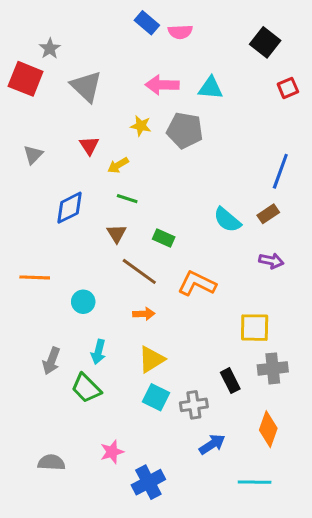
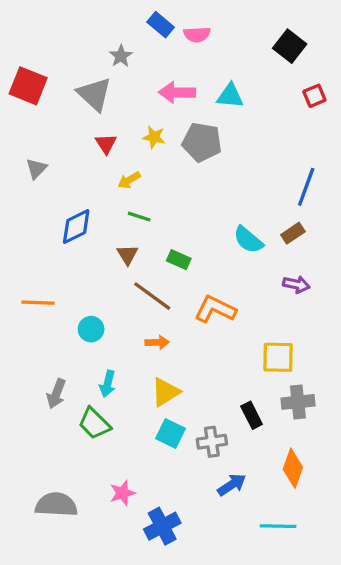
gray star: (50, 48) -> (121, 56), moved
red triangle: (89, 146) -> (106, 144), moved
gray semicircle: (51, 462) -> (56, 505), size x1.4

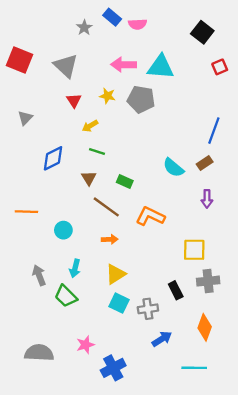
gray star: (121, 56) -> (84, 28), moved
cyan triangle: (230, 96) -> (161, 67), size x1.4
purple arrow: (296, 284) -> (207, 199), turned 78
gray arrow: (56, 394) -> (39, 275), turned 138

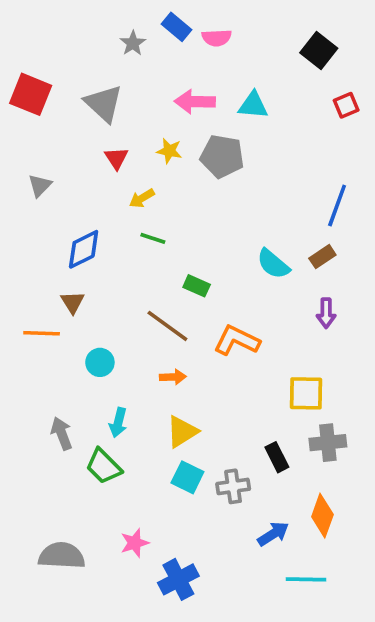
cyan triangle: (161, 67) -> (253, 105), size x0.7
brown triangle: (89, 178) -> (73, 302), moved
blue arrow: (162, 339) -> (273, 534), moved

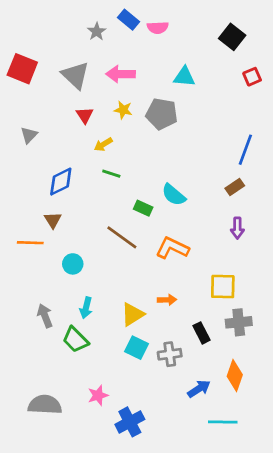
pink arrow: (195, 102) -> (121, 74), moved
cyan semicircle: (273, 264) -> (174, 195), moved
orange arrow: (173, 377) -> (167, 300), moved

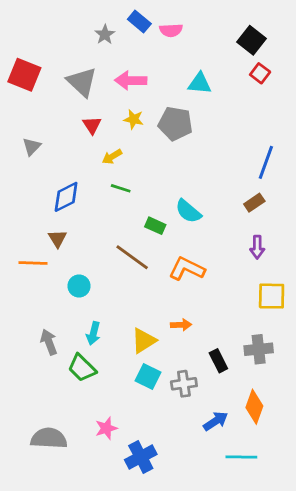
red square: (252, 77) -> (260, 73), moved, turned -30
yellow square: (223, 286) -> (272, 296), moved

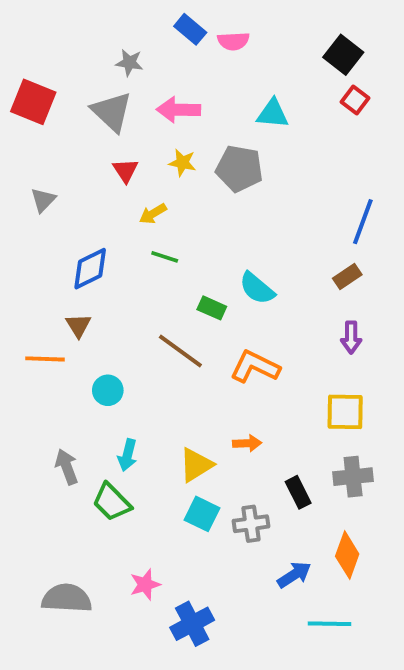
gray star: (105, 34) -> (129, 63), moved, turned -30
yellow square: (272, 296) -> (345, 412), moved

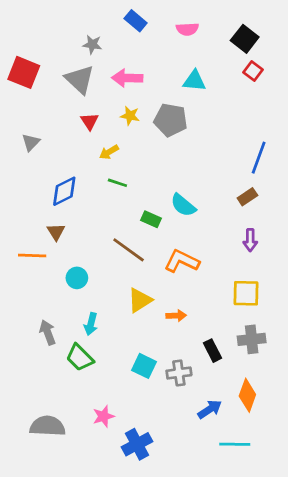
pink semicircle: (233, 41) -> (187, 29), moved
yellow triangle: (196, 465) -> (140, 300), moved

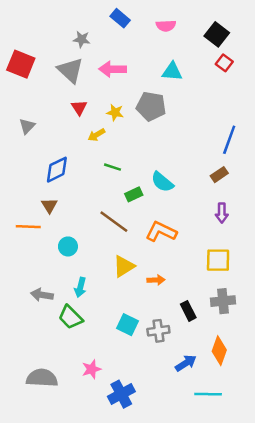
yellow star: (130, 116) -> (115, 112), moved
green line: (117, 183) -> (113, 167), moved
green rectangle: (151, 219) -> (134, 194), turned -49
gray arrow: (48, 332) -> (42, 295), turned -60

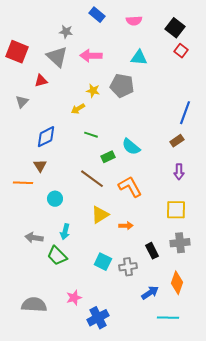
red triangle: (79, 108) -> (41, 81), moved, turned 48
orange L-shape: (161, 232) -> (130, 187), turned 35

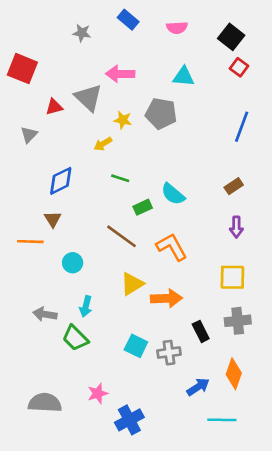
gray star: (66, 32) -> (82, 33), moved
gray triangle: (57, 57) -> (88, 98), moved
blue line: (185, 113) -> (242, 127), moved
orange arrow: (126, 226) -> (166, 298), size x1.6

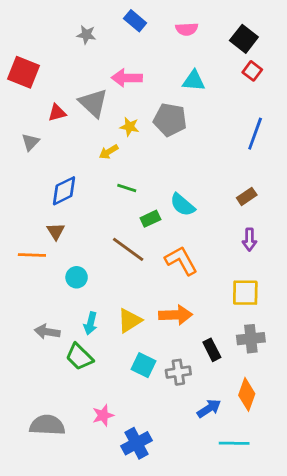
yellow triangle: (132, 284) -> (130, 321), moved

